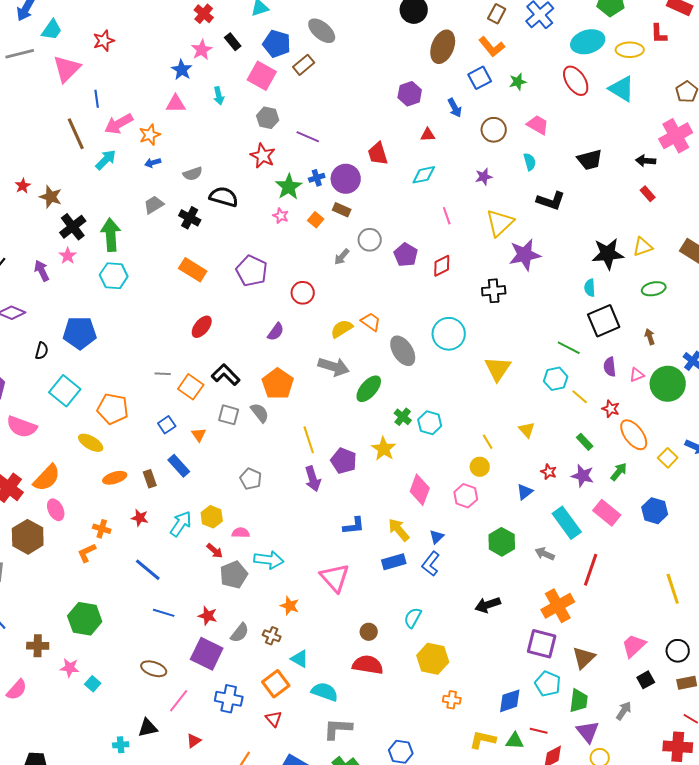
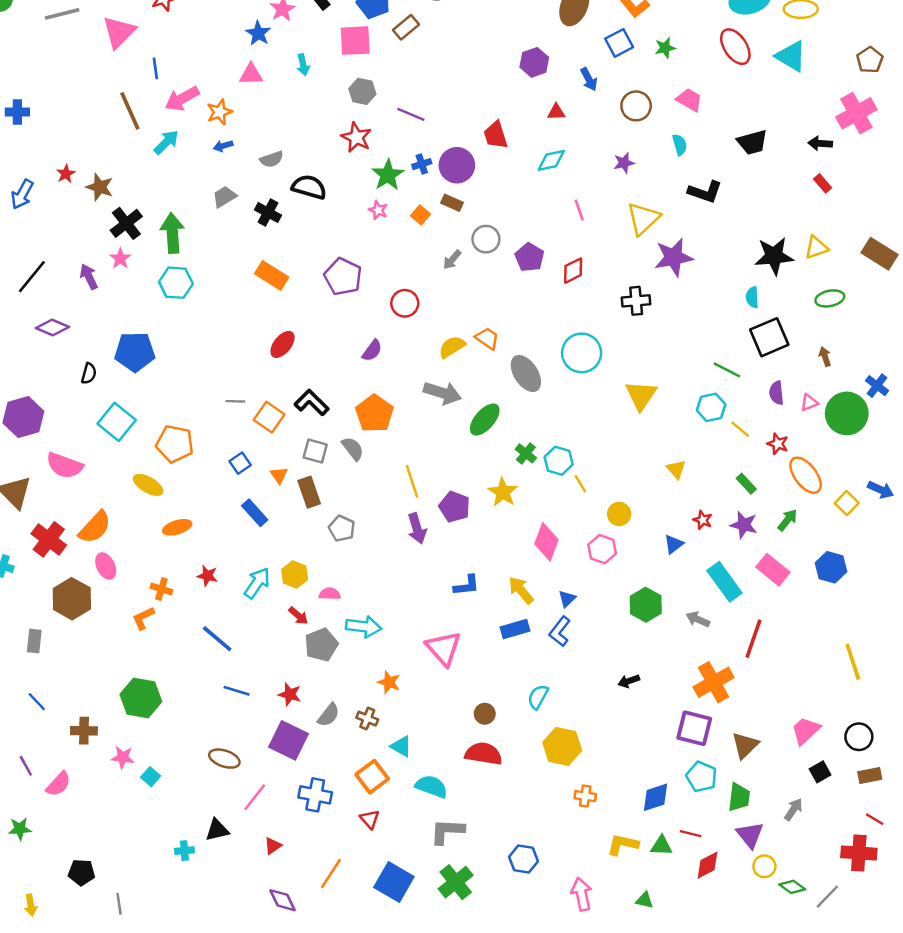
pink square: (262, 76) -> (355, 41), turned -32
yellow line: (488, 442) -> (580, 484), moved
brown rectangle: (150, 479) -> (309, 492), moved, size x1.4
black arrow: (488, 605) -> (629, 681), size x0.7

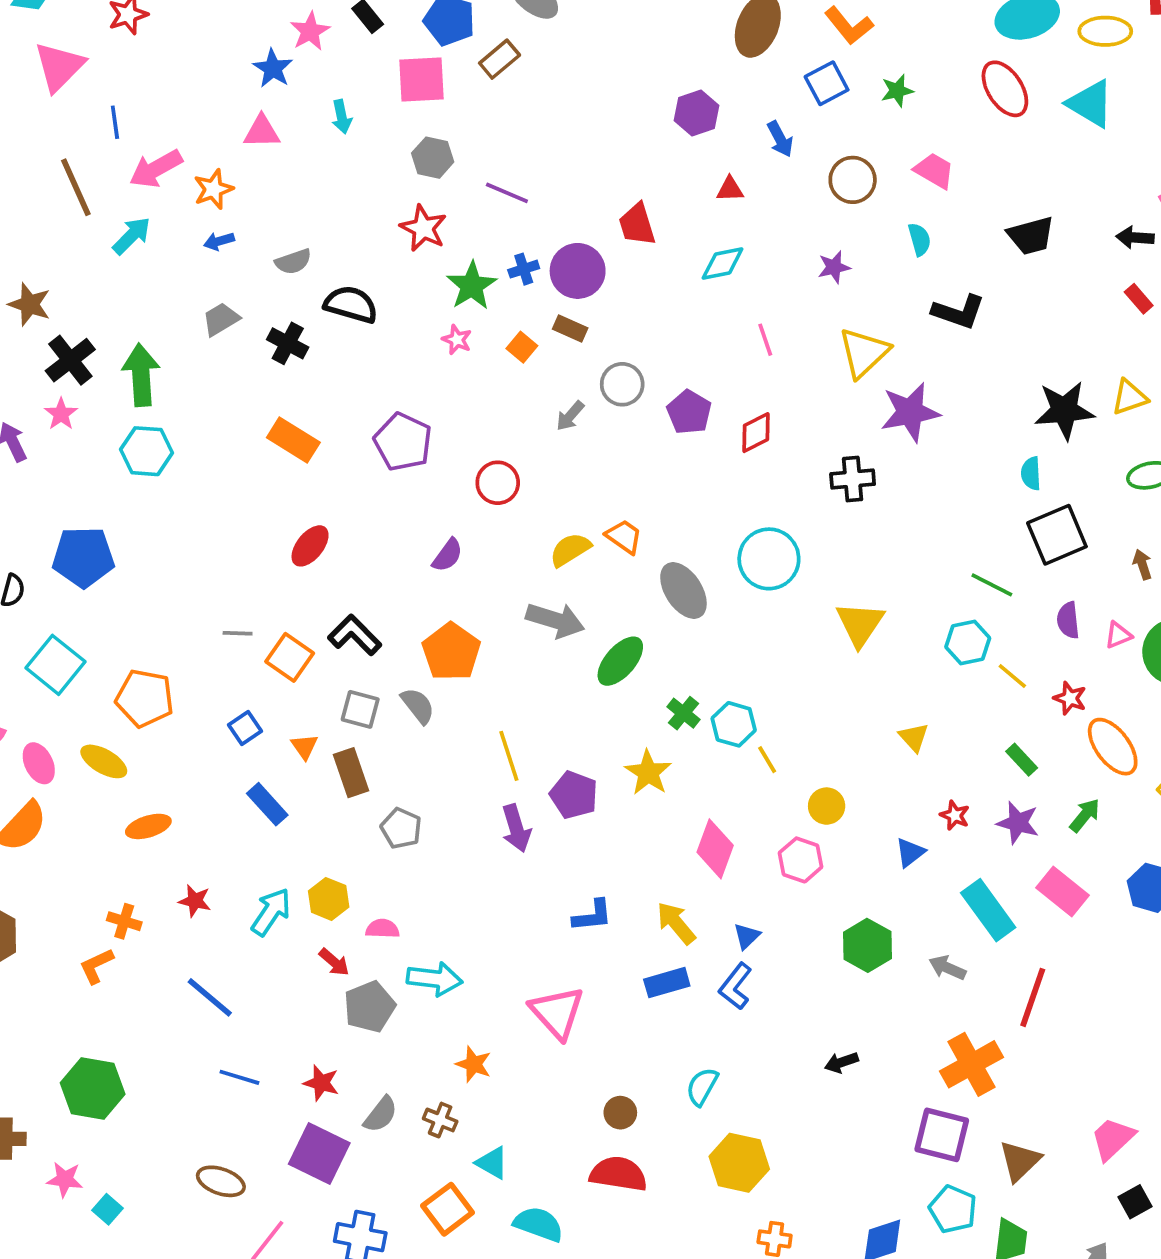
pink ellipse: (106, 566) -> (39, 763), moved

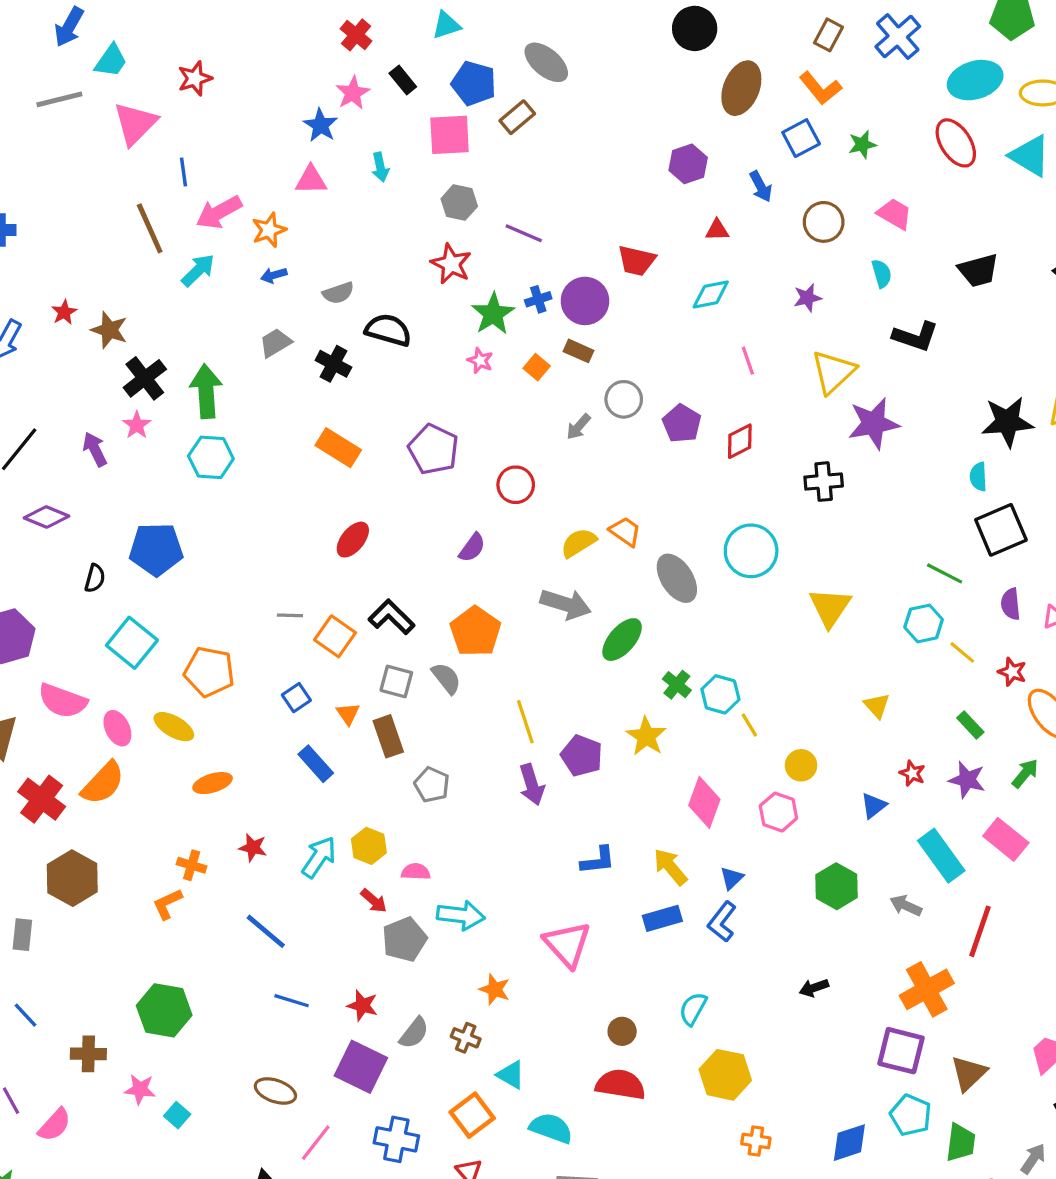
red trapezoid: (637, 224) -> (637, 261), turned -60

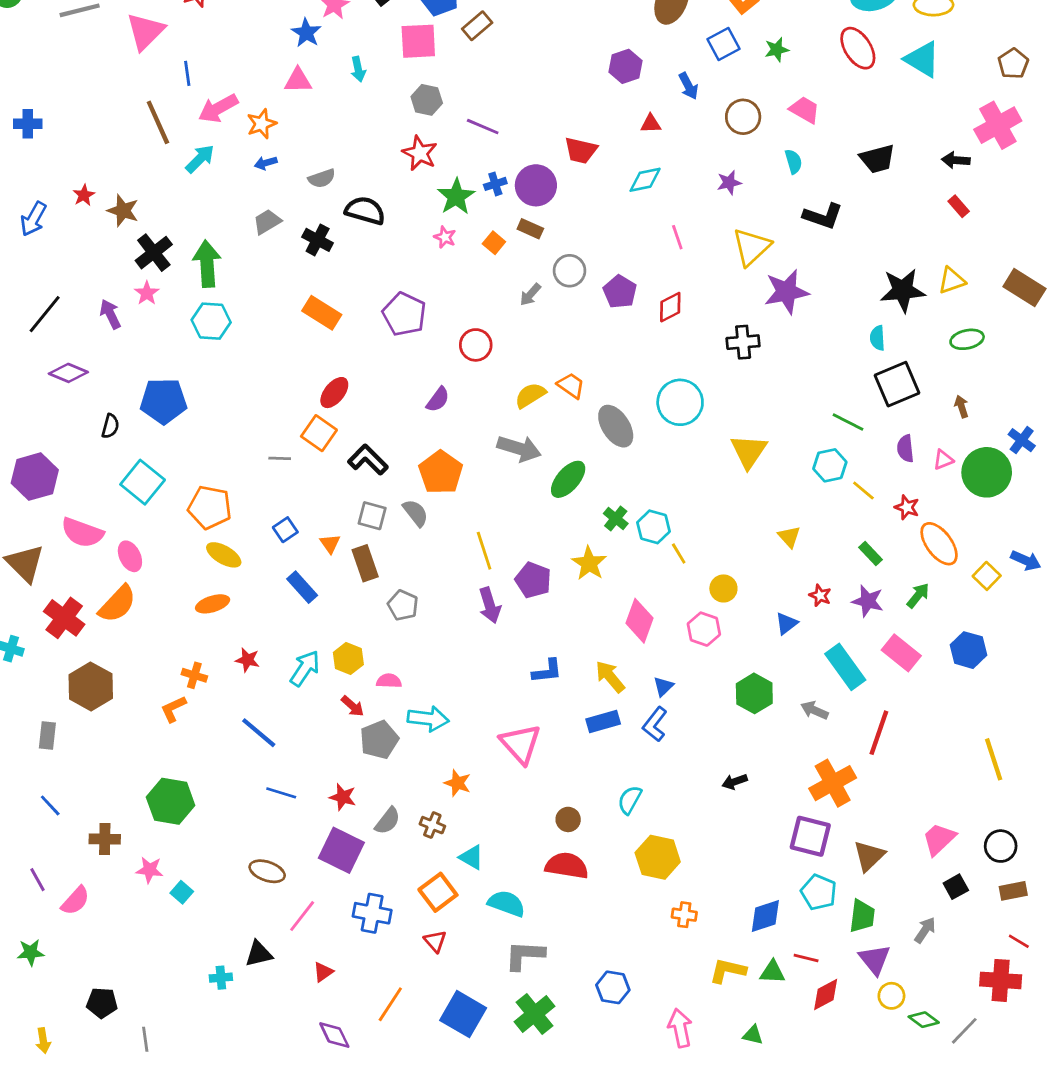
orange square: (335, 636) -> (319, 433), moved
yellow ellipse: (174, 727) -> (224, 555), moved

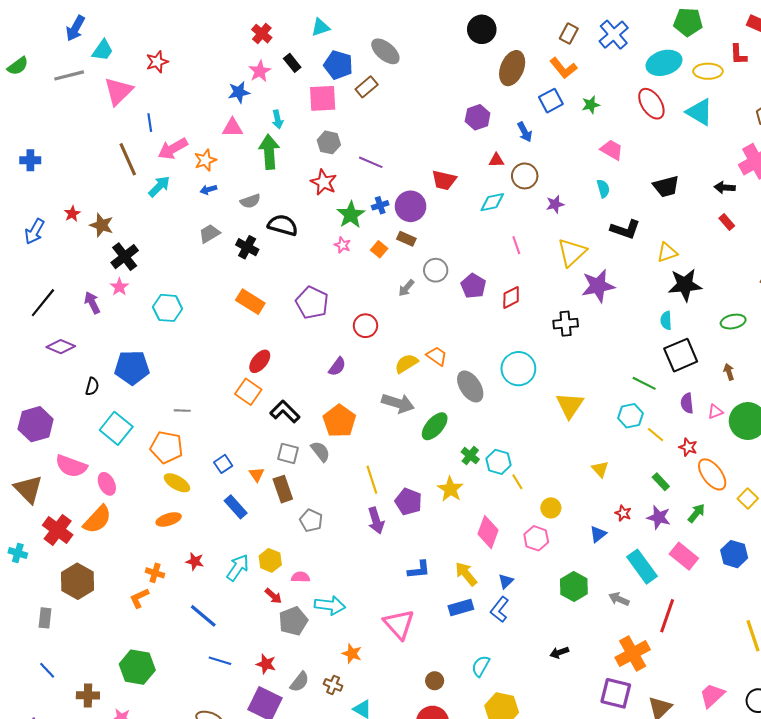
blue star: (306, 33) -> (239, 92), turned 30
brown circle: (743, 117) -> (525, 176), moved
green arrow: (207, 264) -> (269, 152), moved
yellow triangle: (952, 281) -> (667, 252), moved
gray line: (280, 458) -> (182, 411), moved

